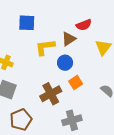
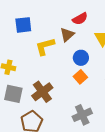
blue circle: (65, 63) -> (81, 58), moved
brown cross: (51, 94) -> (42, 92), moved

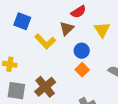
blue square: (23, 25) -> (22, 21), turned 30
yellow L-shape: (45, 46) -> (45, 41), turned -115

